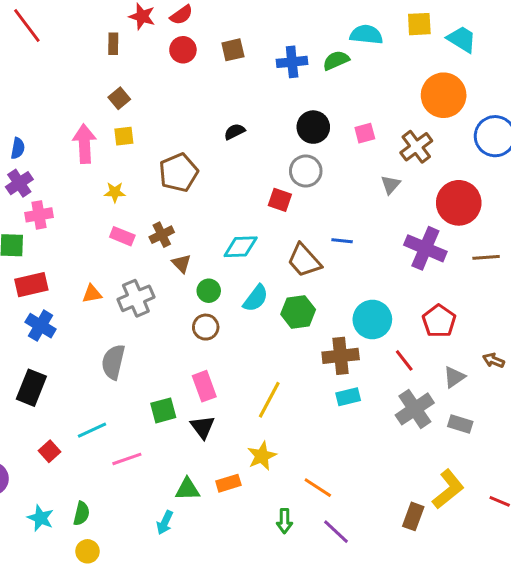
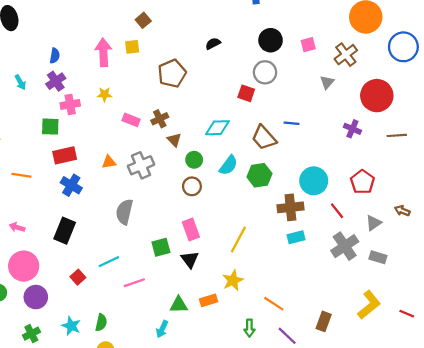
brown square: (119, 98) -> (143, 20), moved
yellow star: (115, 192) -> (104, 94), moved
purple cross: (425, 248) -> (352, 129), size x0.6
brown rectangle: (413, 516) -> (324, 321), moved

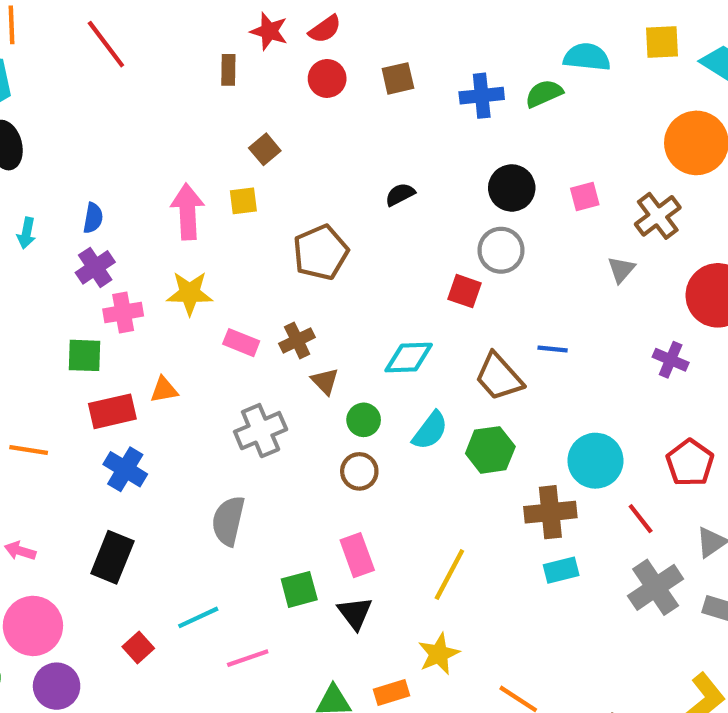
cyan arrow: (20, 82) -> (27, 233), moved, turned 40
yellow star: (104, 94) -> (190, 293), size x1.5
orange triangle: (109, 162) -> (164, 390), moved

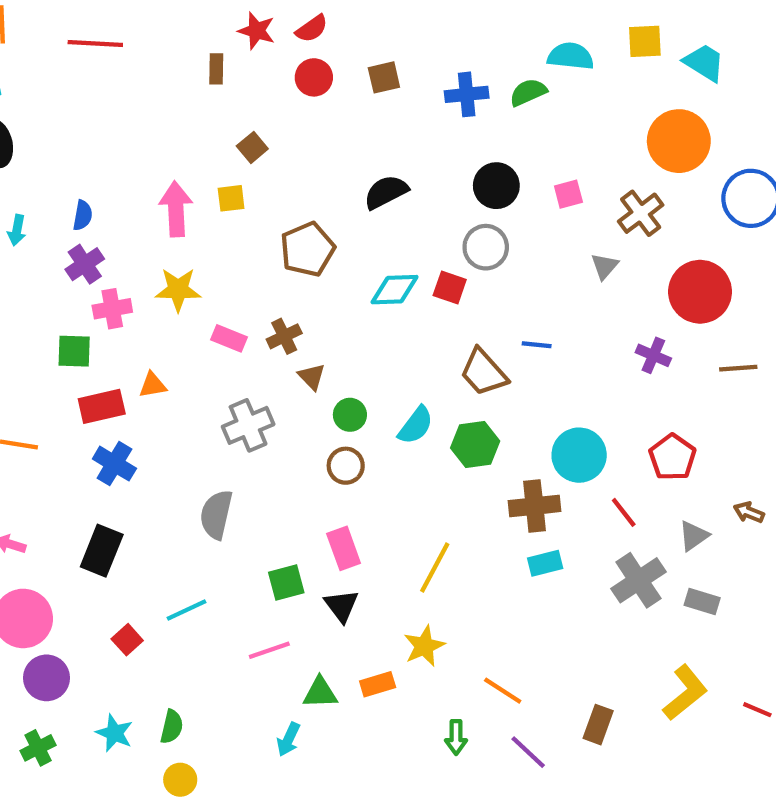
red line: (106, 44) -> (95, 43), turned -50
black semicircle: (400, 194) -> (386, 192), size x1.5
cyan diamond: (409, 358) -> (394, 290), moved
pink line: (248, 658) -> (269, 650), moved

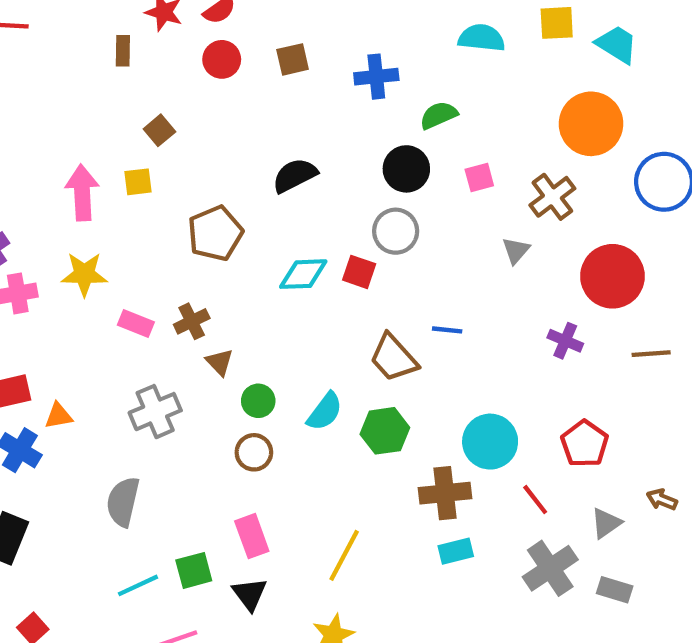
green semicircle: (528, 92) -> (439, 115), moved
orange triangle: (153, 385) -> (59, 416), moved
cyan line: (187, 610) -> (138, 585), moved

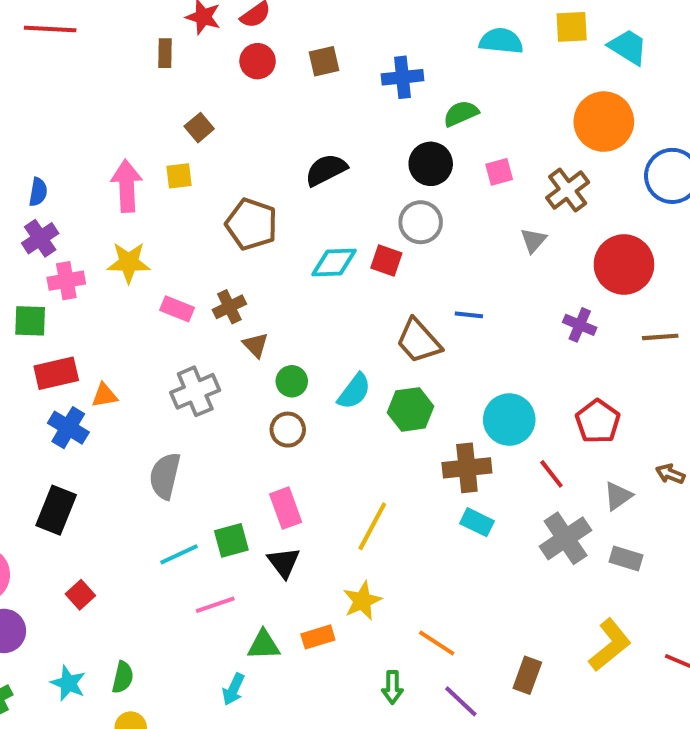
brown pentagon: (215, 233) -> (252, 224), turned -30
cyan rectangle: (456, 551) -> (477, 522), turned 40

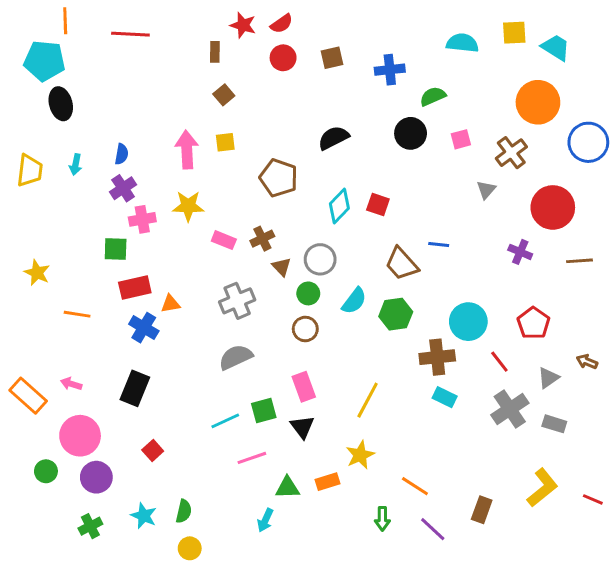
brown square: (199, 128) -> (224, 95), moved
gray circle: (421, 222) -> (320, 259), moved
cyan diamond: (334, 262) -> (339, 206), turned -44
gray semicircle: (165, 476) -> (236, 357), moved, turned 52

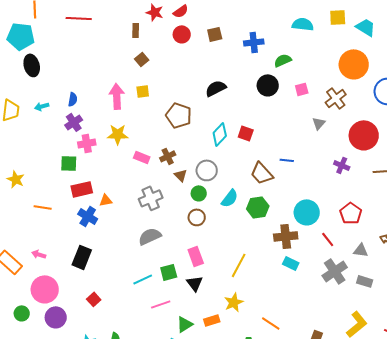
cyan arrow: (76, 164) -> (42, 106), turned 64
gray triangle: (548, 378) -> (361, 250), turned 42
green triangle: (288, 488) -> (185, 324), turned -30

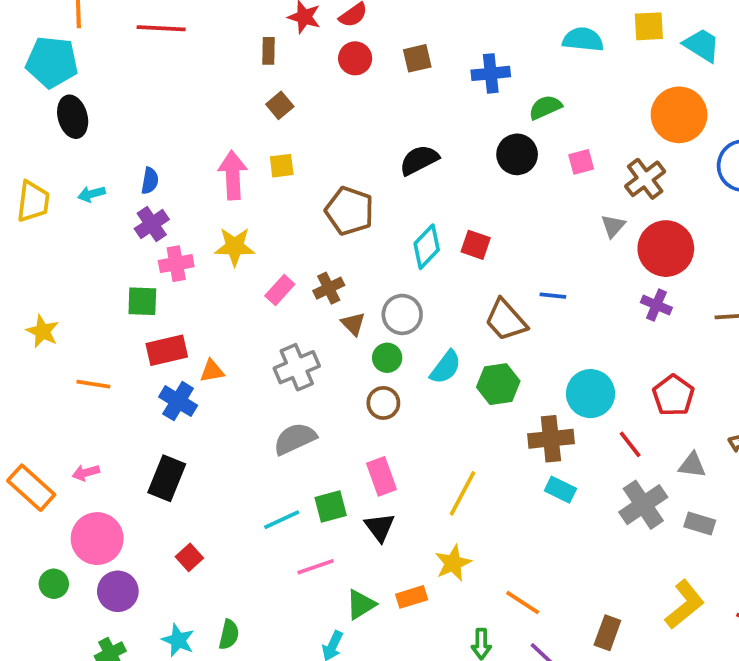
red circle: (364, 135) -> (666, 249), moved
pink rectangle: (142, 157) -> (280, 290), turned -70
pink arrow: (39, 254) -> (86, 473), turned -32

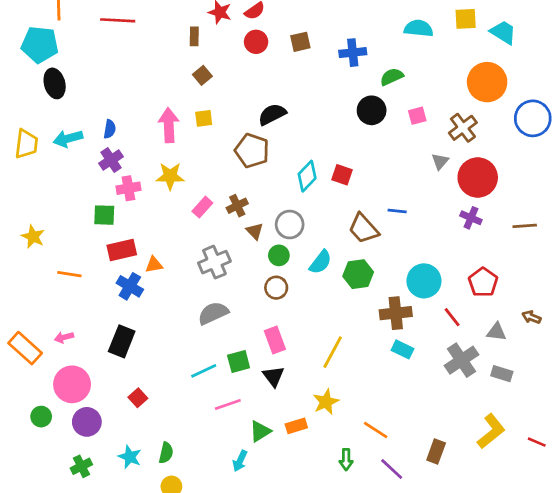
black semicircle: (419, 160) -> (272, 114), moved
cyan arrow: (91, 194) -> (68, 139), size x1.5

